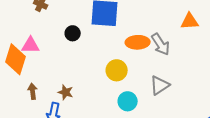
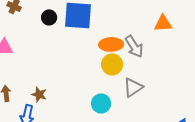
black circle: (73, 33) -> (49, 17), moved
yellow circle: (117, 70) -> (112, 64), moved

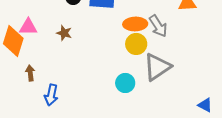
gray triangle: (133, 87) -> (157, 67), size x1.4
brown star: (39, 94) -> (64, 33), moved

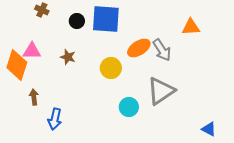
orange ellipse: (135, 24) -> (139, 48), turned -30
yellow circle: (136, 44) -> (111, 68), moved

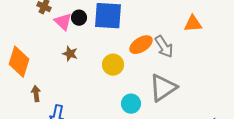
pink triangle: (32, 51) -> (63, 22), moved, turned 42

